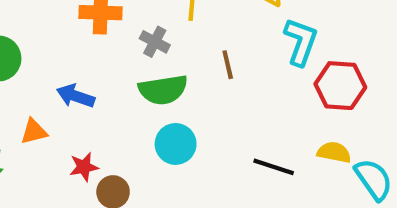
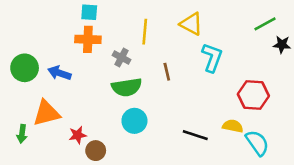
red hexagon: (340, 86) -> (253, 95), moved
blue arrow: (76, 96) -> (59, 73), moved
orange triangle: (34, 131) -> (47, 113), size x1.6

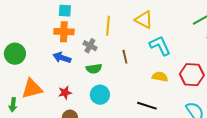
cyan L-shape: (212, 57) -> (160, 46), turned -45
blue arrow: (59, 73) -> (62, 58), moved
green semicircle: (127, 87) -> (94, 69), size x0.7
yellow semicircle: (233, 126) -> (160, 77), moved
red star: (78, 135) -> (65, 93), moved

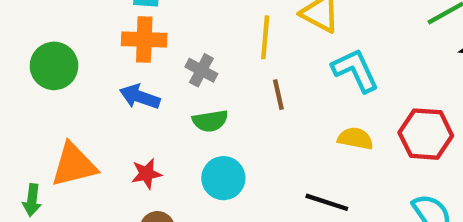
yellow line: (108, 26) -> (265, 37), moved
green circle: (15, 54) -> (54, 66), moved

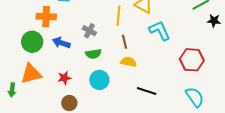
orange cross: (144, 40) -> (46, 17), moved
green circle: (54, 66) -> (32, 42), moved
yellow semicircle: (355, 138) -> (129, 62), moved

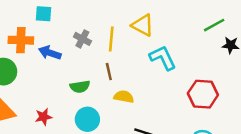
gray cross: (89, 31) -> (82, 39), moved
brown line: (125, 42) -> (109, 72), moved
blue arrow: (61, 43) -> (50, 53), moved

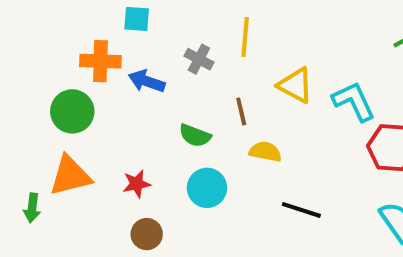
yellow triangle: (143, 25) -> (295, 85), moved
yellow line: (111, 39) -> (245, 37), moved
cyan L-shape: (163, 58) -> (354, 101), moved
green semicircle: (80, 87) -> (195, 136), turned 30

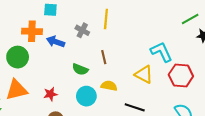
yellow triangle: (295, 85) -> (144, 75), moved
yellow semicircle: (265, 152) -> (109, 86), moved

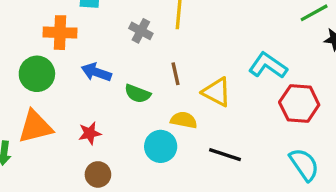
blue arrow: (56, 42) -> (96, 72), moved
cyan L-shape: (161, 52) -> (268, 66), turned -30
yellow triangle: (144, 75) -> (217, 92), moved
cyan circle: (86, 96) -> (161, 146), moved

